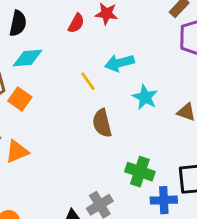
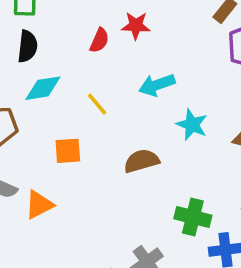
yellow line: (88, 81) -> (97, 104), moved
orange square: (20, 99) -> (68, 151), moved, turned -35
brown semicircle: (102, 123) -> (141, 161), turned 92

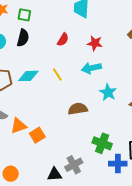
red star: (136, 26) -> (95, 43), moved
cyan diamond: (43, 88) -> (28, 76), moved
orange square: (68, 151) -> (37, 135), moved, turned -35

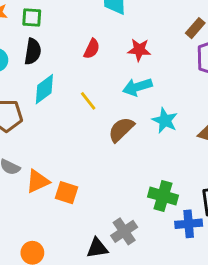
cyan diamond: (28, 76) -> (44, 89), moved, turned -30
brown semicircle: (78, 109) -> (121, 129), moved, turned -30
orange square: (37, 135) -> (67, 193), turned -35

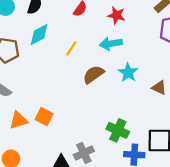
yellow line: (88, 101) -> (71, 49), turned 63
orange triangle: (38, 181) -> (19, 120), moved

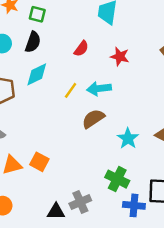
cyan arrow: (111, 44) -> (99, 89), moved
cyan star: (128, 73) -> (128, 138), moved

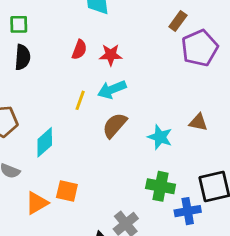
red star: (120, 57) -> (111, 55), moved
cyan diamond: (37, 74) -> (45, 142), moved

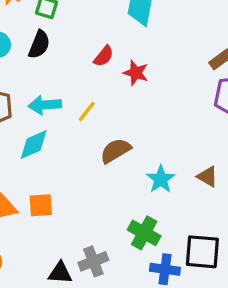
cyan arrow: (112, 89) -> (45, 105), moved
orange square: (67, 191) -> (41, 205), turned -35

